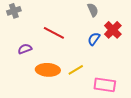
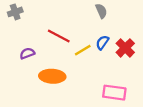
red cross: (113, 30) -> (125, 48), moved
yellow line: (76, 70) -> (83, 50), moved

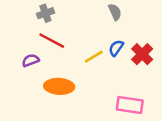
gray cross: (15, 12) -> (45, 13), moved
red line: (59, 36) -> (52, 41), moved

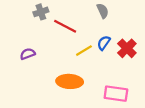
red line: (52, 41) -> (65, 26), moved
orange ellipse: (59, 86) -> (70, 81), moved

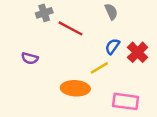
yellow line: (84, 51) -> (99, 68), moved
purple semicircle: (28, 54) -> (30, 58), turned -144

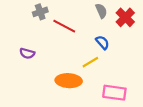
blue semicircle: (112, 46) -> (102, 42), turned 104
red cross: (138, 52) -> (125, 17), moved

